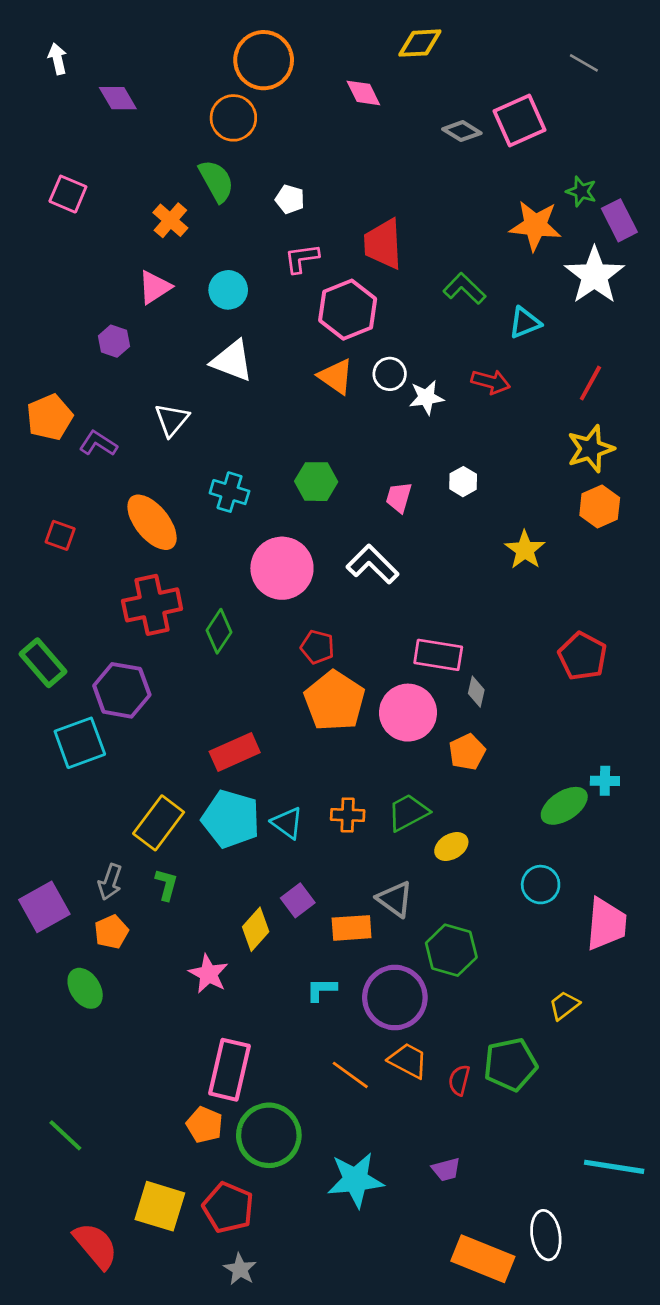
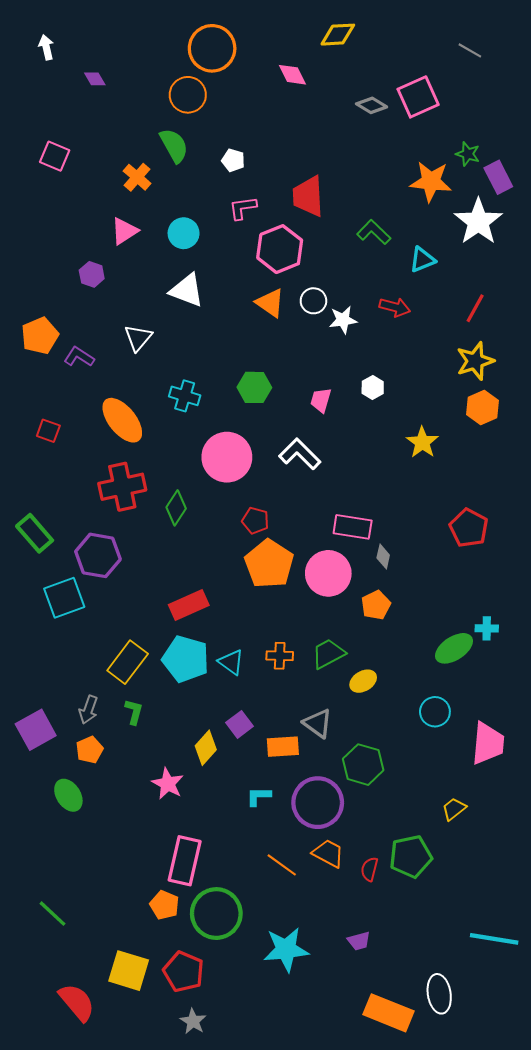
purple diamond: (118, 98) -> (95, 79), size x0.7

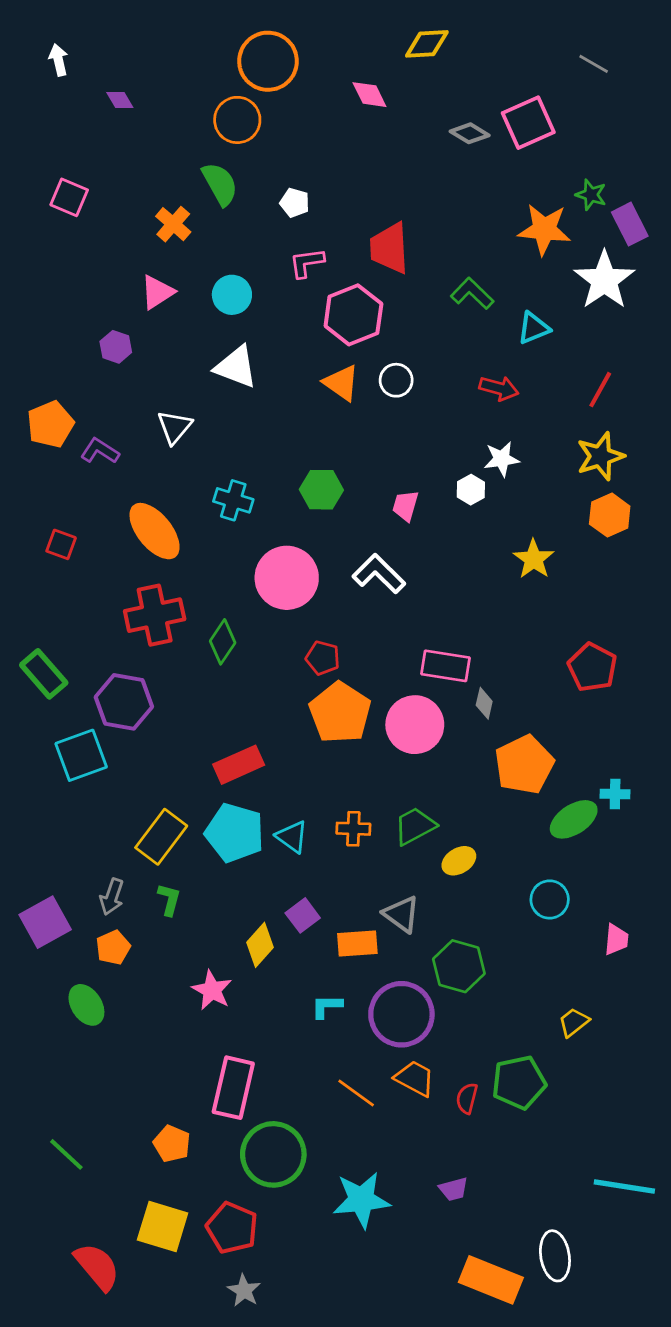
white star: (343, 320) -> (502, 459), moved
orange pentagon: (376, 605) -> (524, 765), moved, size x1.6
pink trapezoid: (488, 743) -> (616, 940), size x0.6
orange pentagon: (165, 905) -> (172, 1144), moved

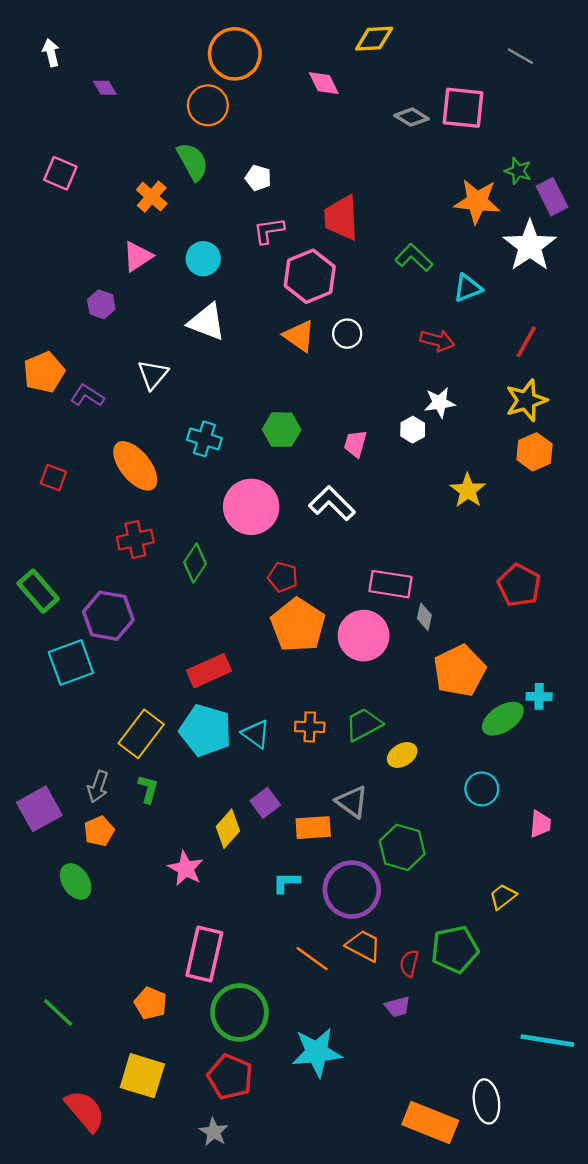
pink square: (528, 123) -> (463, 108), turned 30
red cross: (155, 615) -> (135, 540), size x0.7
purple trapezoid: (454, 1189) -> (397, 1007), moved
red pentagon: (232, 1228) -> (230, 1077), moved

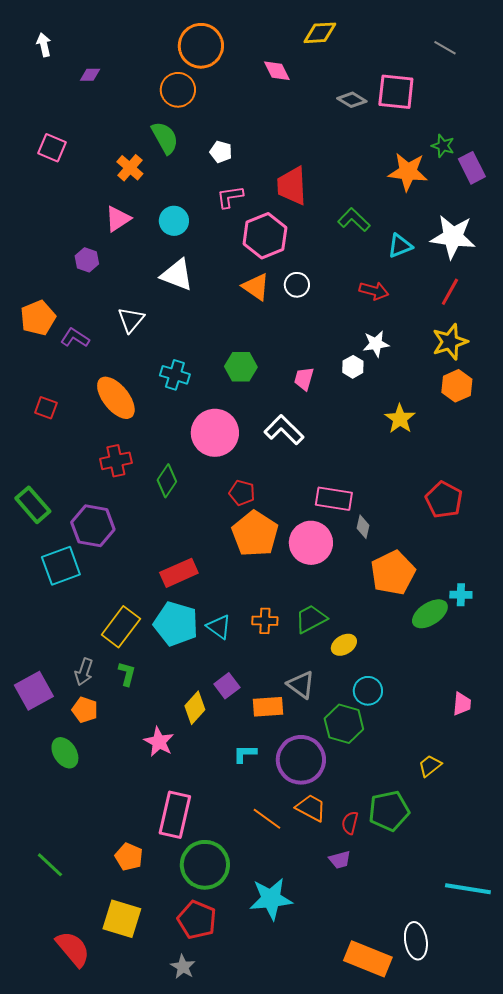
purple diamond: (105, 88) -> (90, 75), turned -60
white star: (530, 246) -> (453, 237), moved, turned -30
cyan circle: (482, 789) -> (368, 691), moved
orange pentagon: (99, 831) -> (85, 710), turned -30

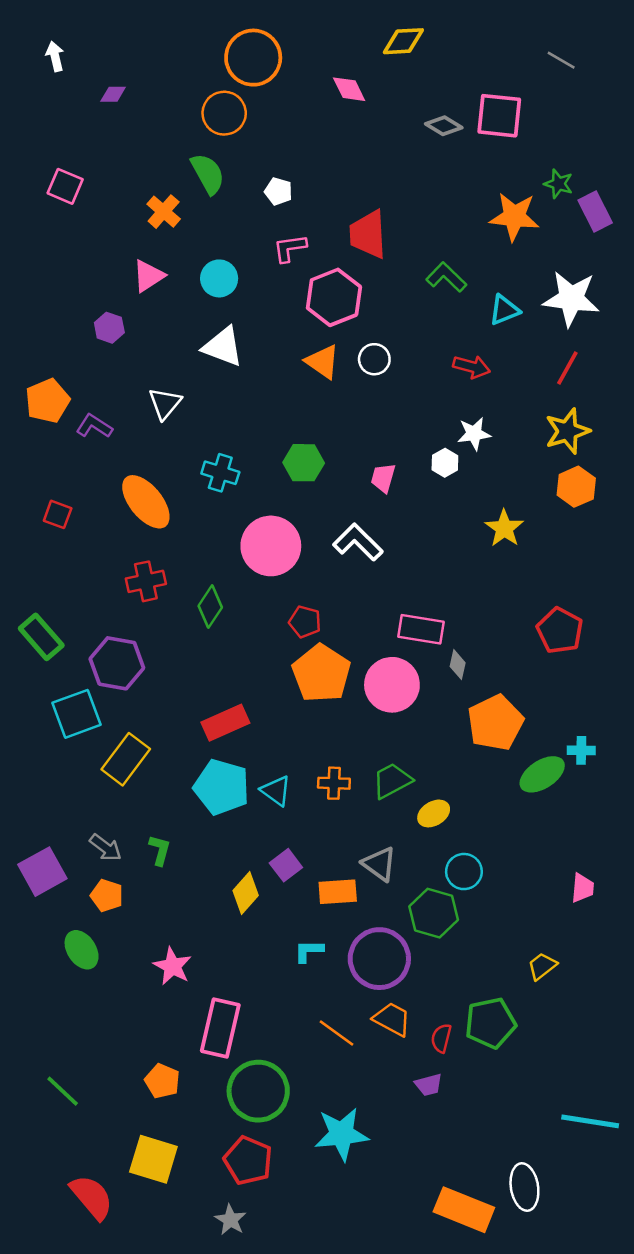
yellow rectangle: (121, 627) -> (126, 759), moved
gray arrow: (84, 672) -> (106, 848), turned -72
pink star: (159, 742) -> (172, 966), moved

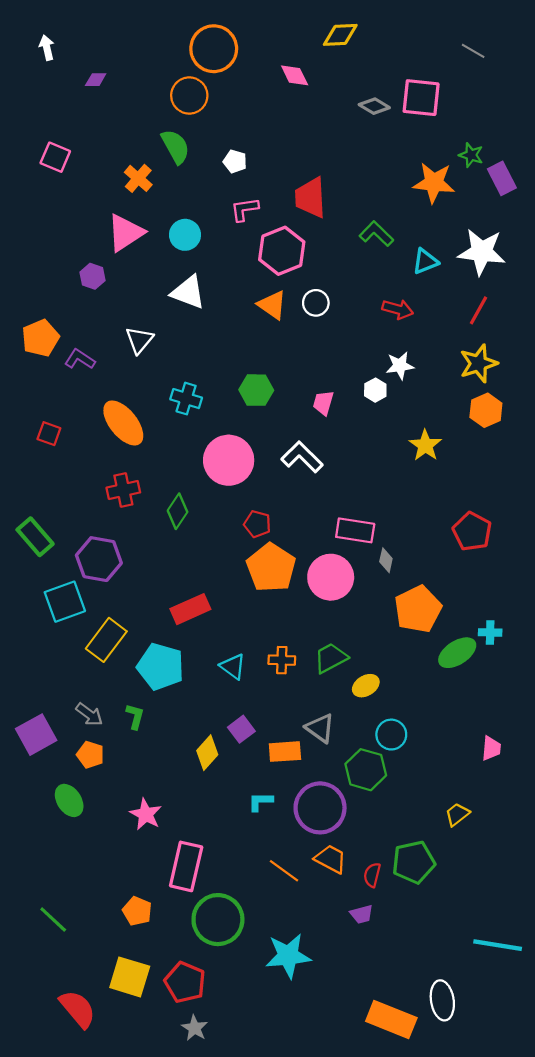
pink triangle: (148, 276) -> (125, 233), size x1.4
cyan pentagon: (222, 787) -> (161, 666), moved
red pentagon: (248, 1161) -> (185, 982), moved

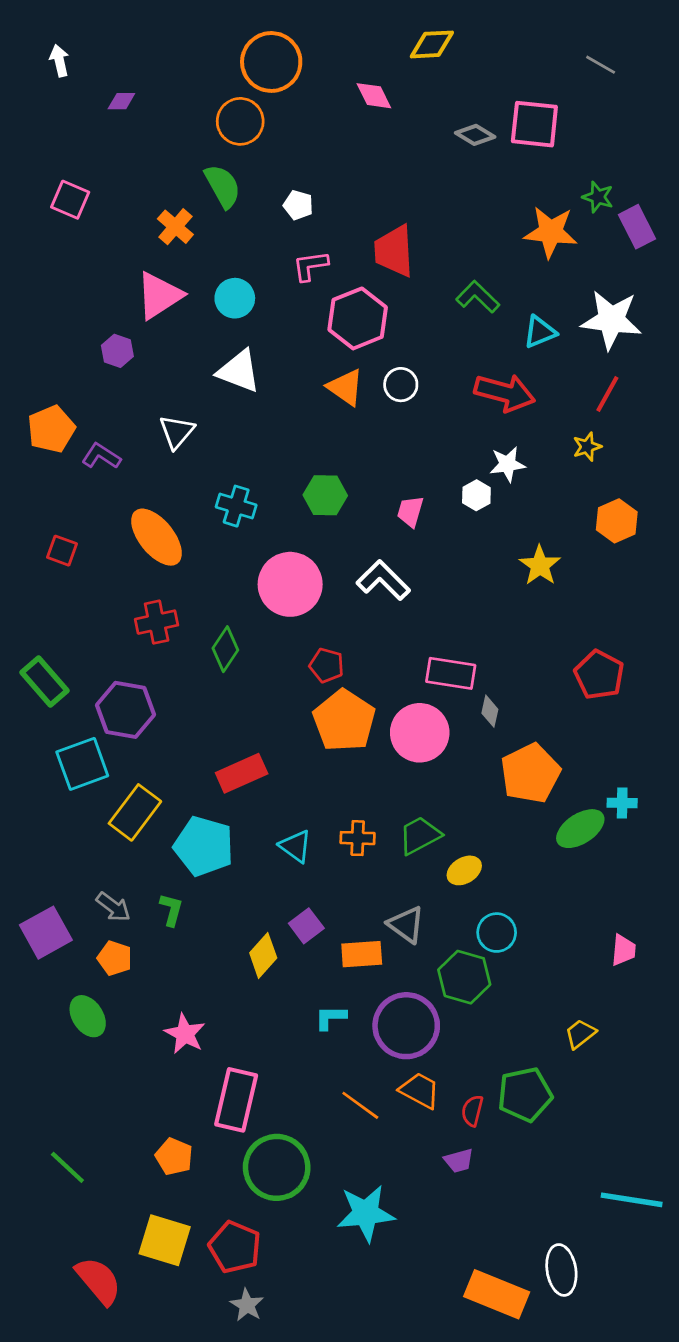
red arrow: (398, 309) -> (505, 393), size x1.5
yellow star: (478, 363) -> (587, 447), moved, size x0.6

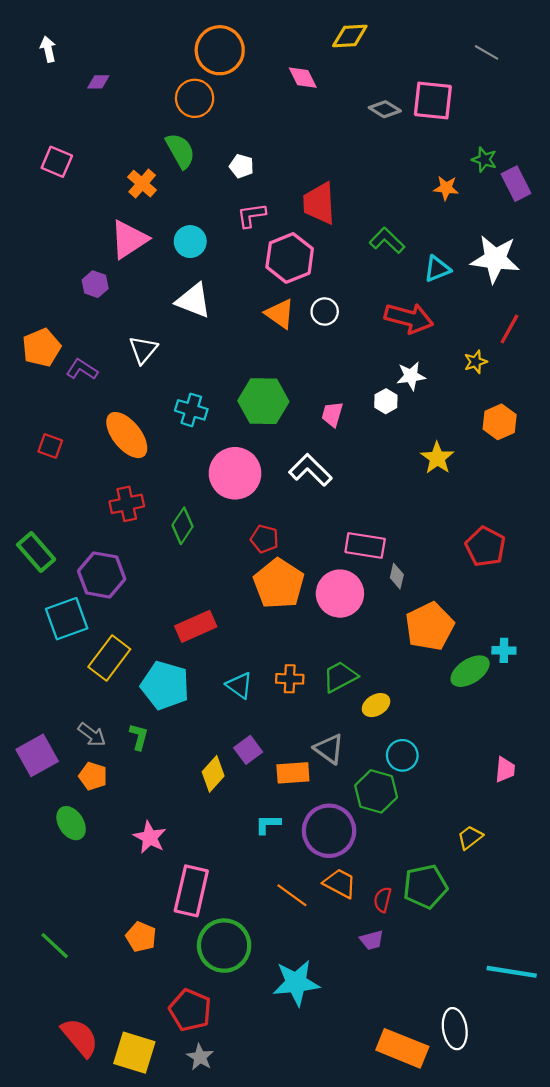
orange star: (551, 232) -> (446, 188), size x0.6
red line: (607, 394) -> (509, 329), moved
green hexagon: (325, 495) -> (263, 401), size x1.4
yellow square: (165, 1240) -> (134, 1053), moved

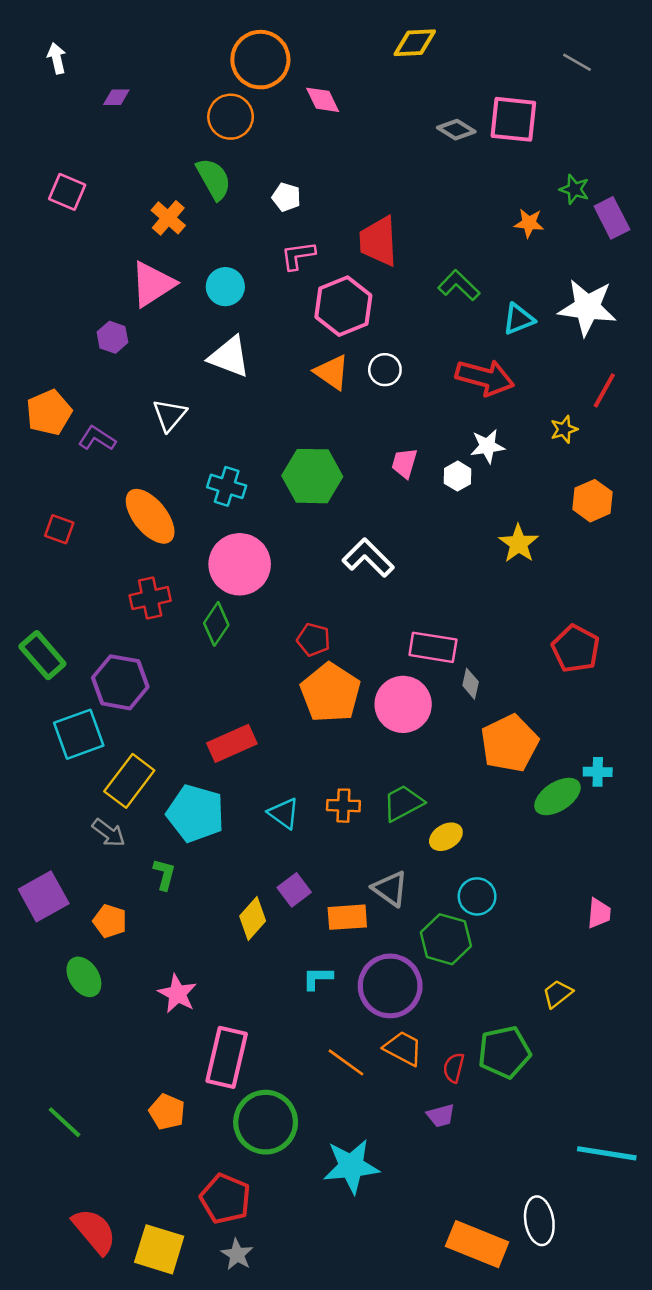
pink diamond: (303, 78) -> (323, 100), moved
pink trapezoid: (332, 414) -> (404, 463), moved
pink circle: (235, 473) -> (240, 564), moved
gray arrow: (92, 735) -> (109, 833), moved

